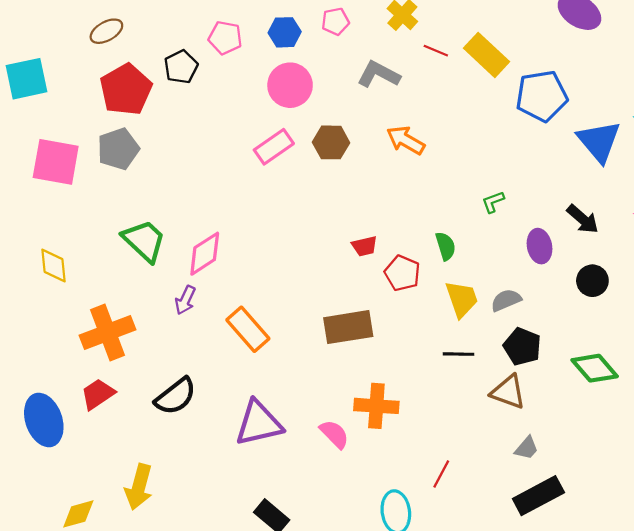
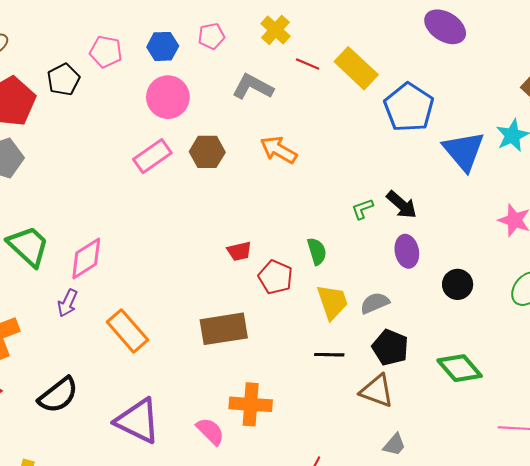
blue pentagon: (542, 96) -> (409, 107), turned -30
black arrow: (583, 219) -> (402, 205), moved
purple triangle: (259, 423) -> (138, 421), turned 39

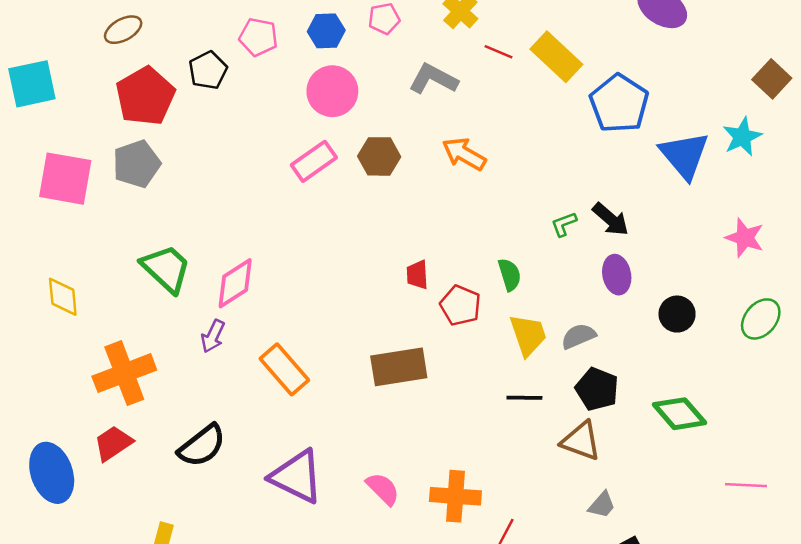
red trapezoid: (239, 251) -> (417, 275), turned 100
orange cross: (251, 404) -> (455, 496), moved

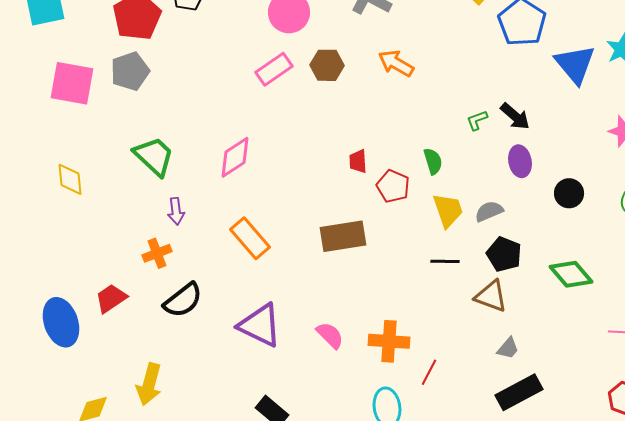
pink diamond: (235, 283) -> (235, 157), moved
purple arrow: (213, 336) -> (176, 211), moved, turned -32
orange cross: (124, 373) -> (157, 253), moved, size x0.6

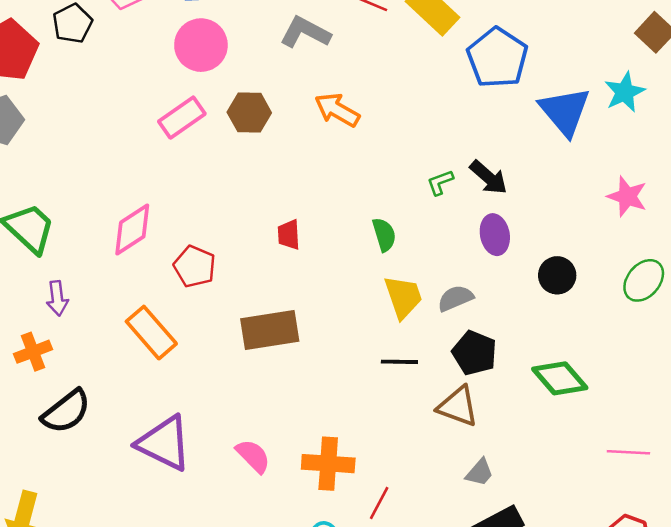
red pentagon: (393, 186) -> (195, 266), moved

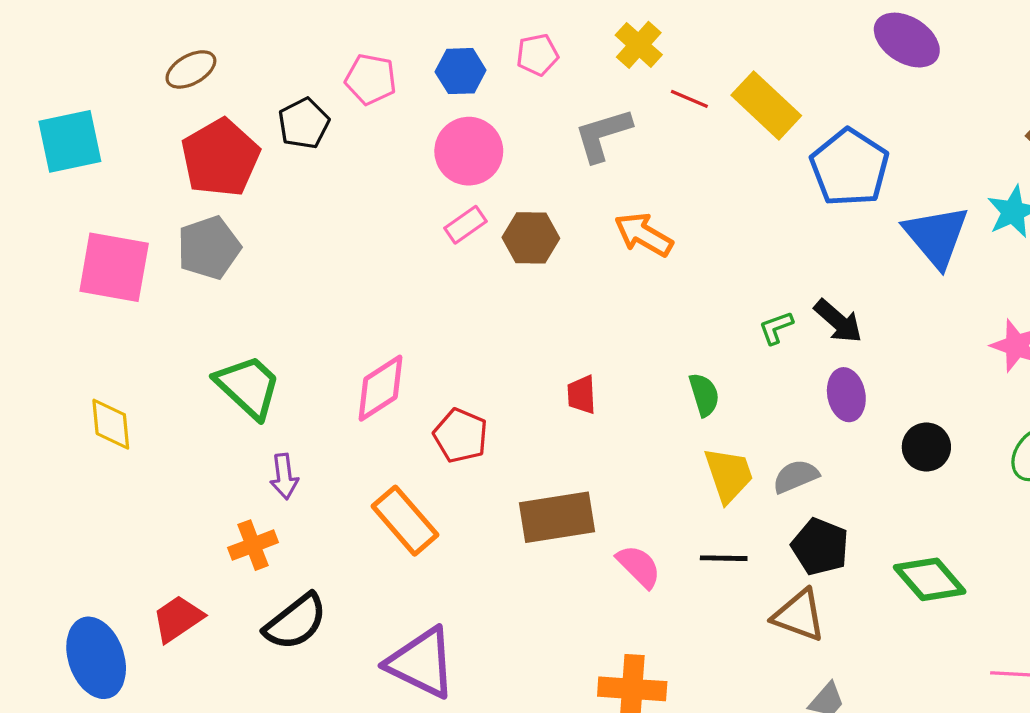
gray L-shape: (305, 32) -> (603, 135), turned -45
pink rectangle: (182, 118) -> (465, 225), moved, size x0.7
pink semicircle: (253, 456) -> (639, 566), moved

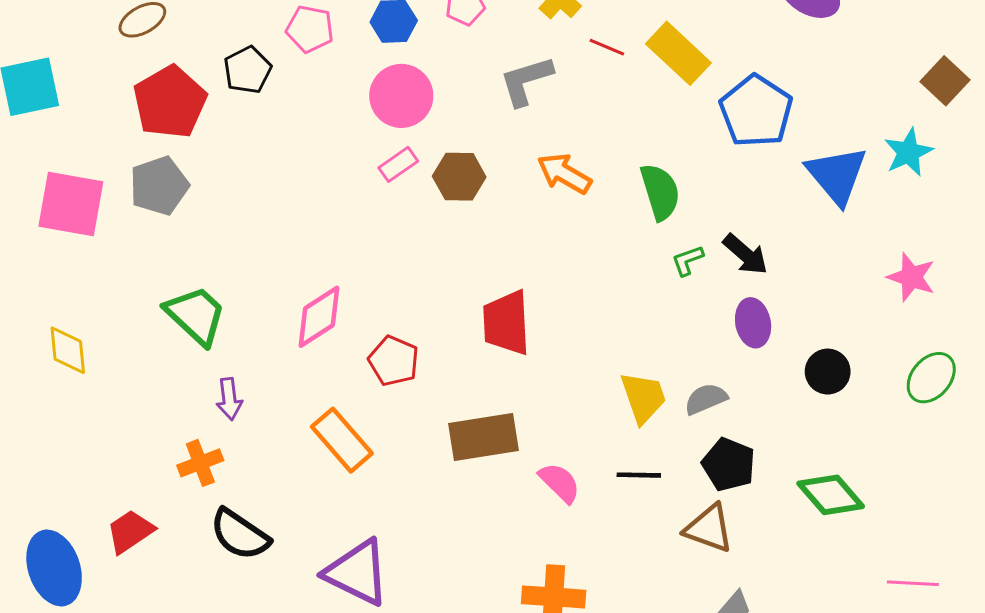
red trapezoid: (582, 395) -> (506, 323), size x1.8
green semicircle: (704, 395) -> (660, 192), moved, size x1.4
black semicircle: (296, 622) -> (240, 534), turned 72

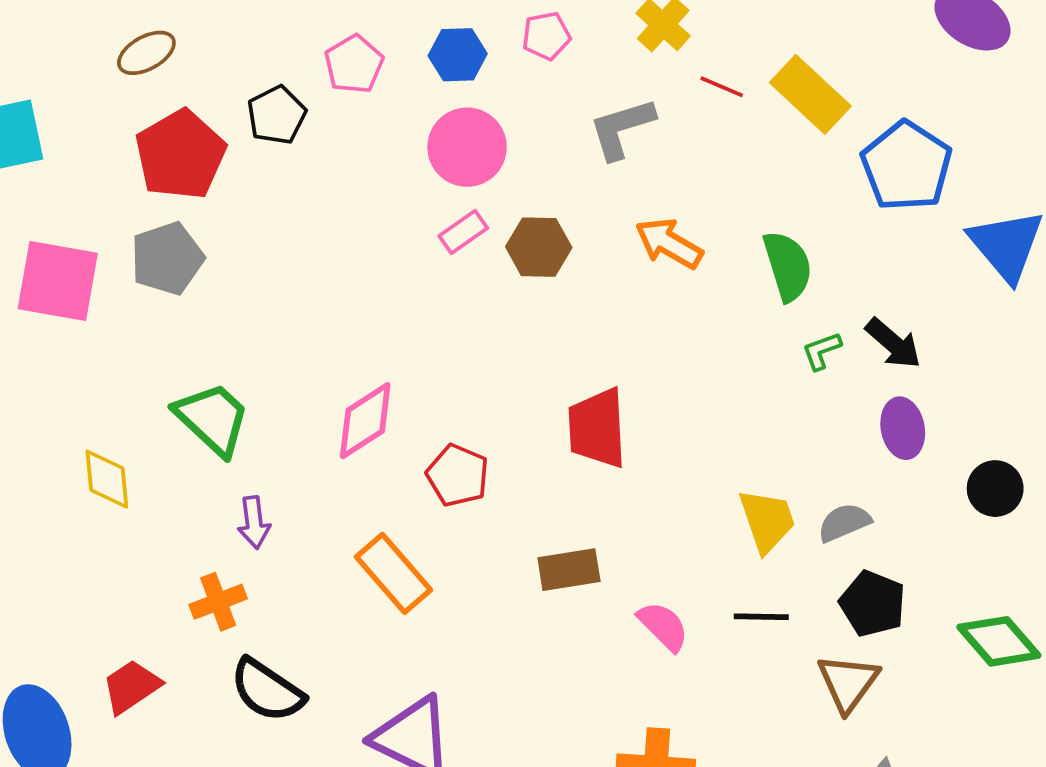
pink pentagon: (310, 29) -> (354, 64), turned 30
yellow diamond: (68, 350) -> (107, 479), moved
brown rectangle: (484, 437) -> (569, 570), size x0.7
brown triangle: (709, 528) -> (848, 683), turned 46

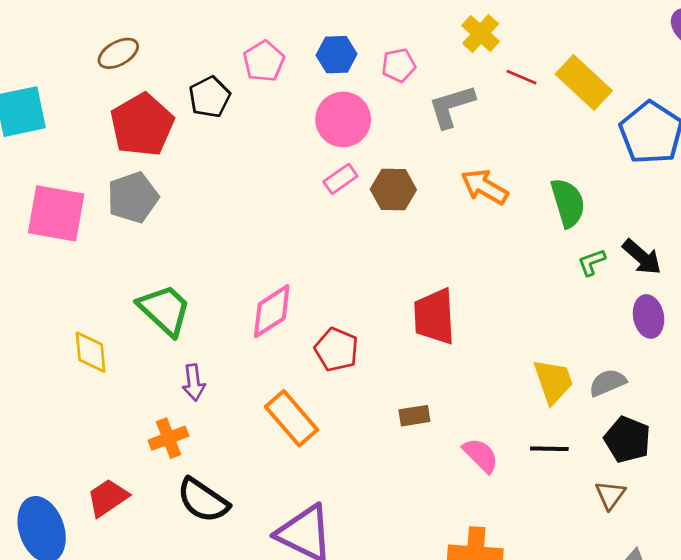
pink pentagon: (546, 36) -> (399, 65), moved
brown rectangle: (569, 570) -> (414, 416), size x0.7
brown triangle: (848, 683) -> (610, 495), size x0.7

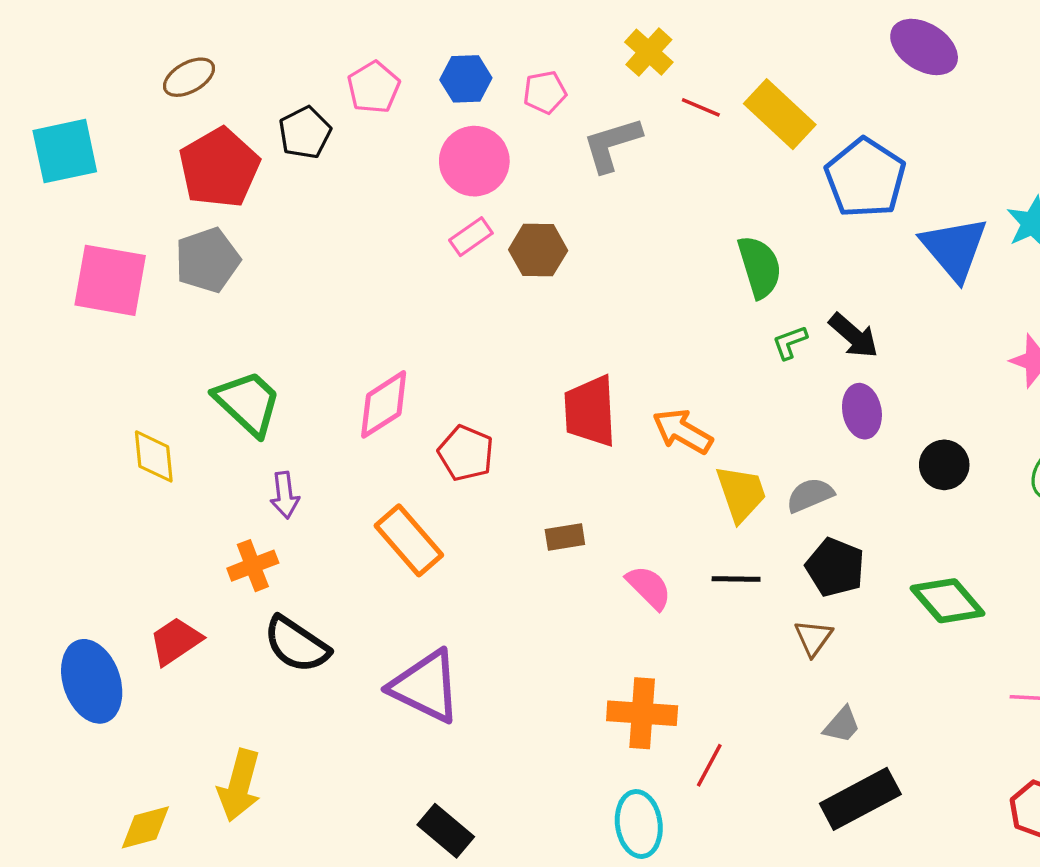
orange arrow: (485, 187) -> (682, 431), moved

